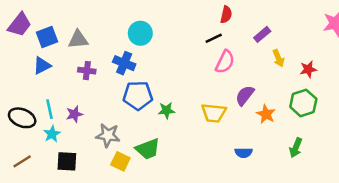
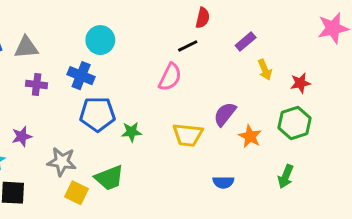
pink semicircle: (225, 62) -> (170, 77), moved

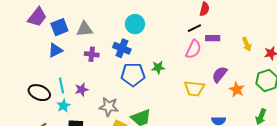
purple rectangle: (246, 42) -> (213, 38), moved, turned 40
pink semicircle: (170, 77) -> (193, 49), moved
green star: (131, 132) -> (158, 67), moved

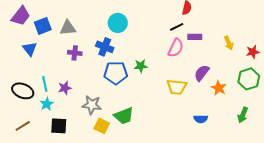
blue triangle: (55, 50) -> (30, 49), moved, turned -42

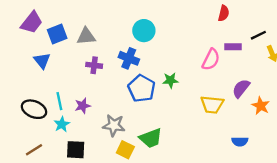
black line: (177, 27) -> (258, 35), moved
blue pentagon: (116, 73) -> (142, 88), turned 30

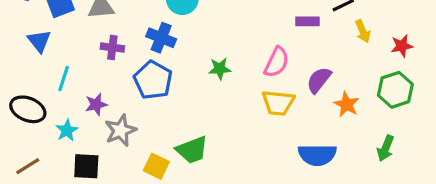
pink semicircle: (211, 59) -> (277, 62), moved
blue pentagon: (142, 88) -> (153, 80), moved
cyan line: (59, 101) -> (64, 78), moved, turned 30
gray star: (114, 125) -> (121, 130), moved, turned -30
blue semicircle: (240, 142) -> (317, 155), size x1.6

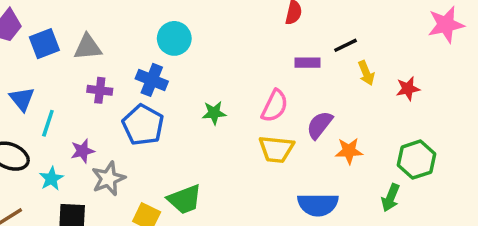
blue triangle: (39, 41) -> (22, 99), moved
green hexagon: (395, 90) -> (416, 160), moved
orange star: (347, 104) -> (349, 151), turned -30

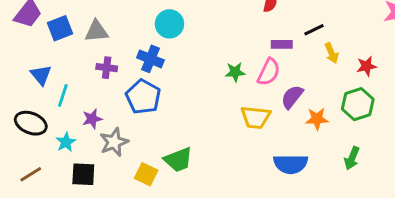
pink semicircle: (275, 106) -> (269, 72), moved
green star: (214, 113) -> (235, 72), moved
green hexagon: (416, 160) -> (358, 104), moved

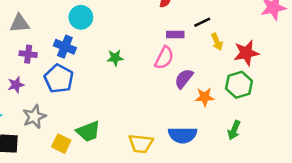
red star: (367, 66) -> (246, 53), size x1.5
green star: (235, 72) -> (115, 58), moved
yellow trapezoid: (256, 117) -> (141, 144), moved
purple star: (92, 119) -> (16, 85), moved

